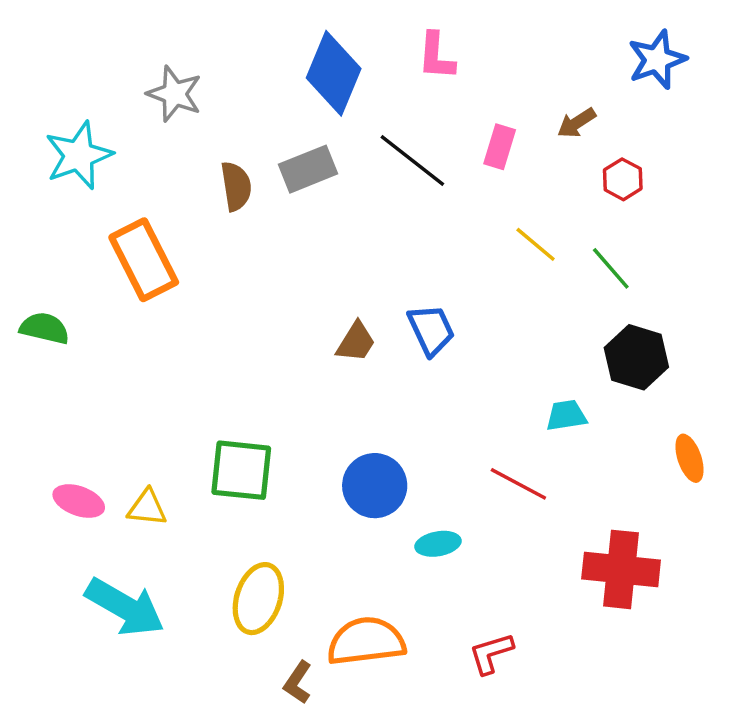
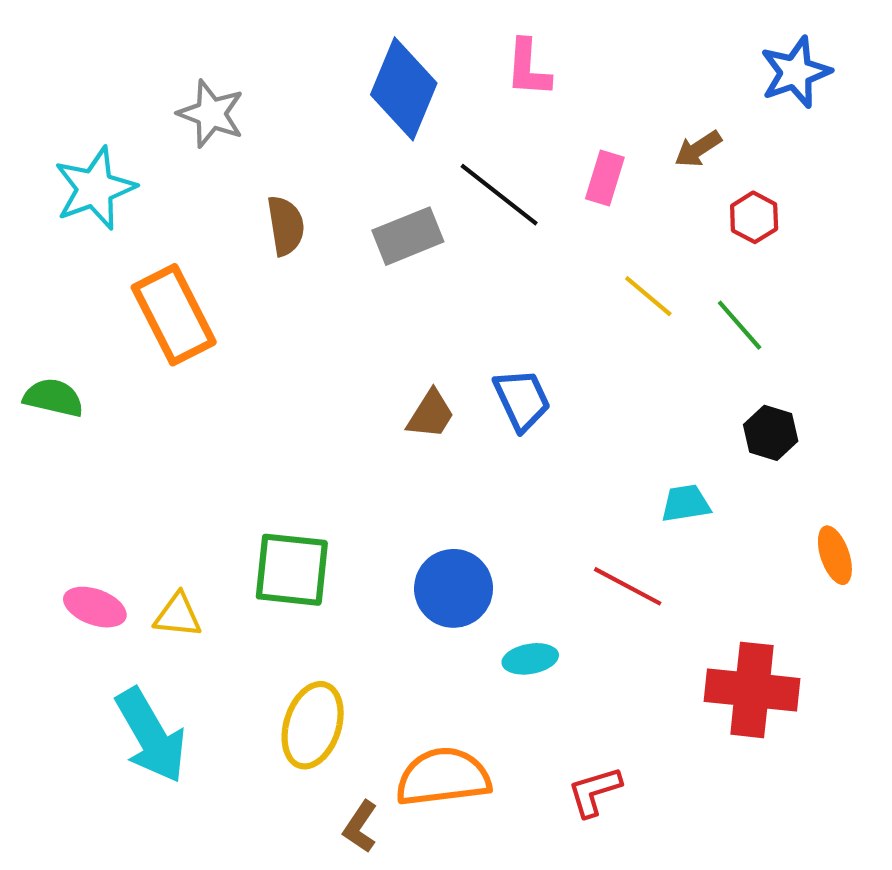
gray rectangle: (308, 169) -> (408, 236), moved
black hexagon: (636, 357) -> (771, 433), size x0.7
cyan arrow: (125, 607) -> (151, 736), turned 30

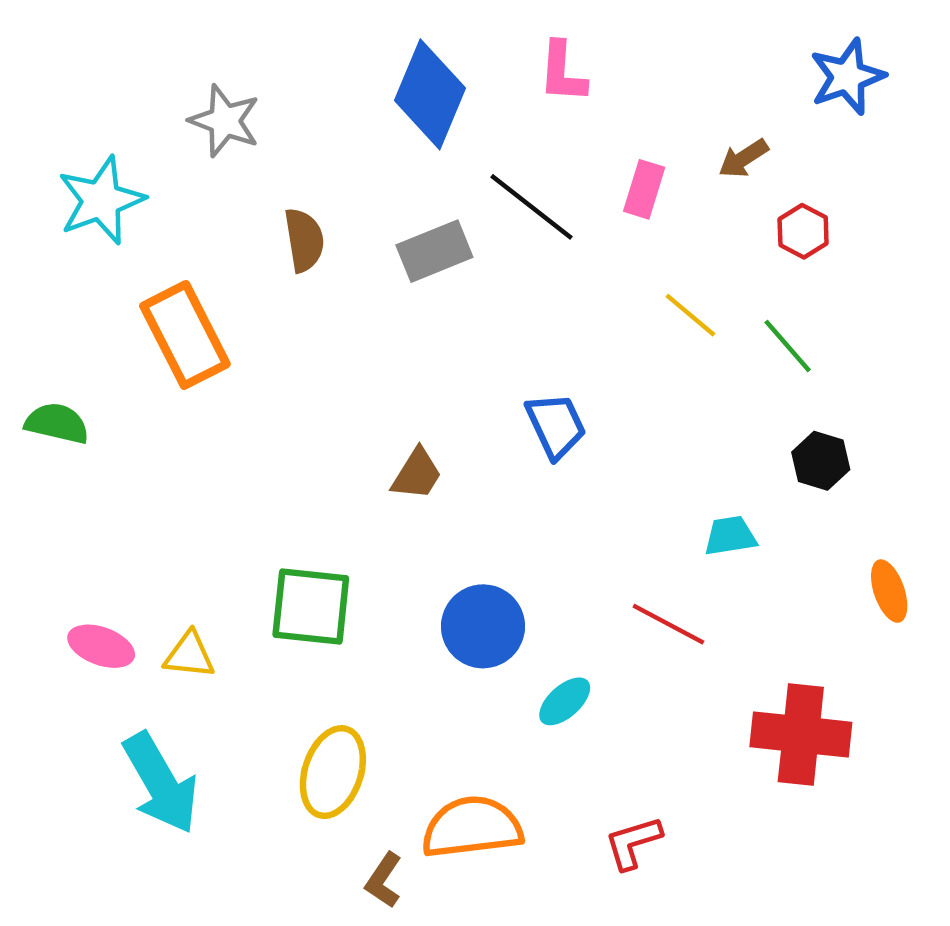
brown trapezoid: (431, 414) -> (417, 474), moved
cyan ellipse: (530, 659) -> (565, 701), turned -32

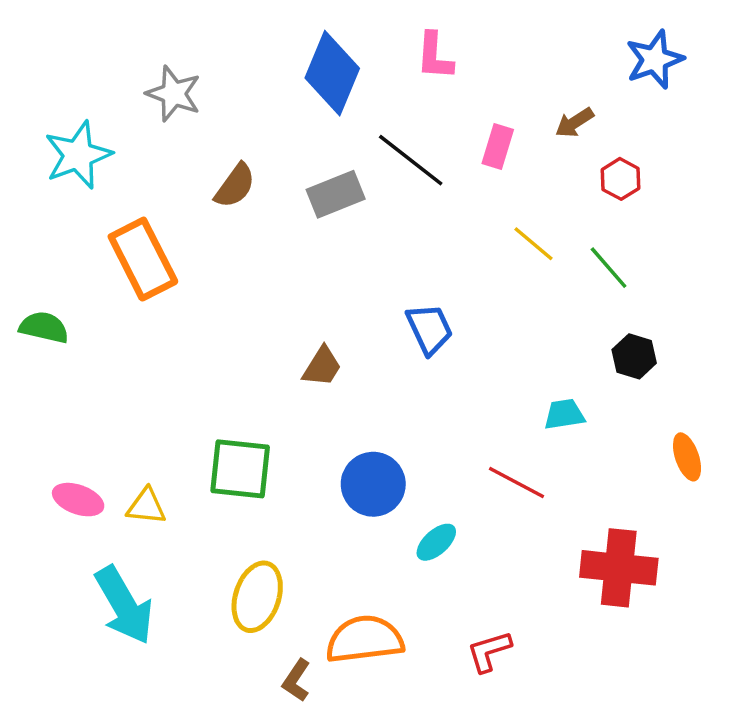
brown semicircle: (304, 240) -> (235, 186), turned 45

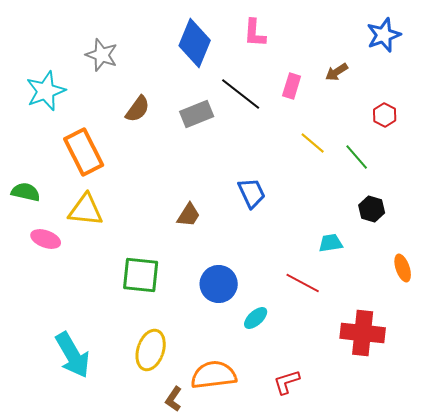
red hexagon: (620, 179) -> (385, 115), moved
pink ellipse: (78, 500) -> (46, 239), moved
yellow triangle: (146, 506) -> (86, 210), moved, size x1.5

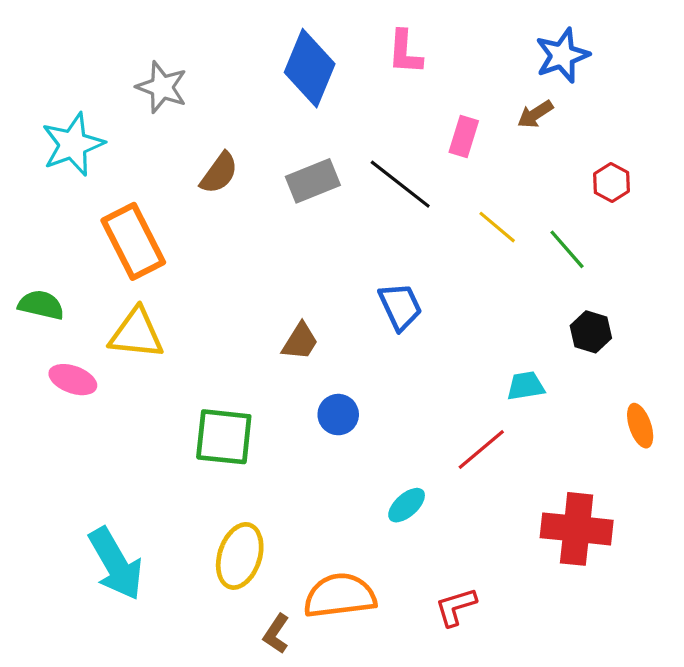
blue star: (384, 35) -> (562, 55), moved
black line: (241, 94) -> (400, 184), moved
red line: (303, 283) -> (481, 449), turned -68
blue circle: (219, 284) -> (338, 415), moved, size x0.7

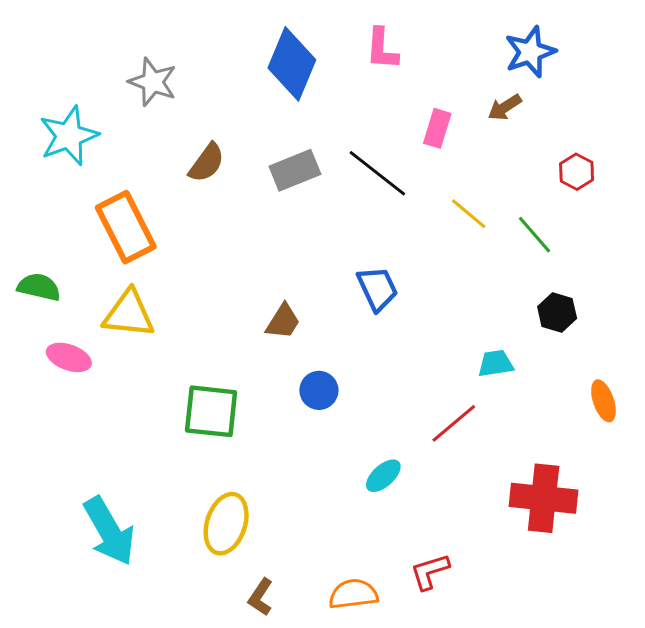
orange semicircle: (340, 596) -> (353, 594), moved, size x0.7

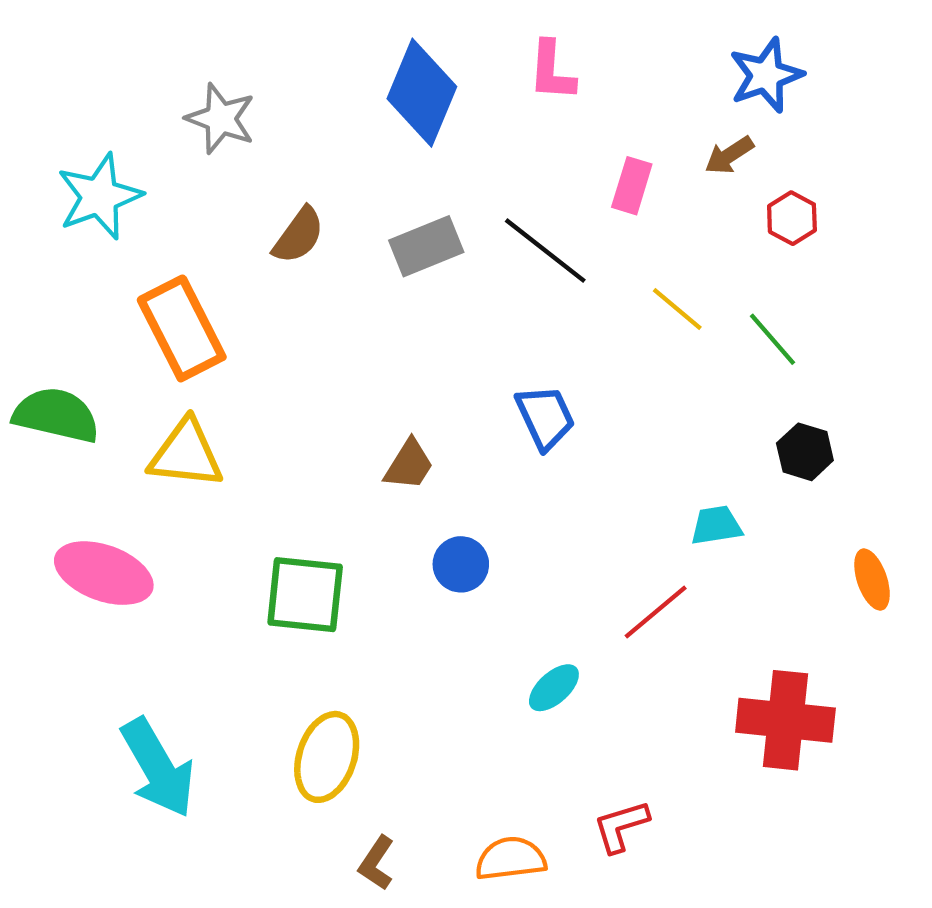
red hexagon: (577, 172) -> (792, 218), moved
green semicircle: (39, 287) -> (56, 415), size x1.4
pink ellipse: (69, 357) -> (104, 573), moved, size x1.5

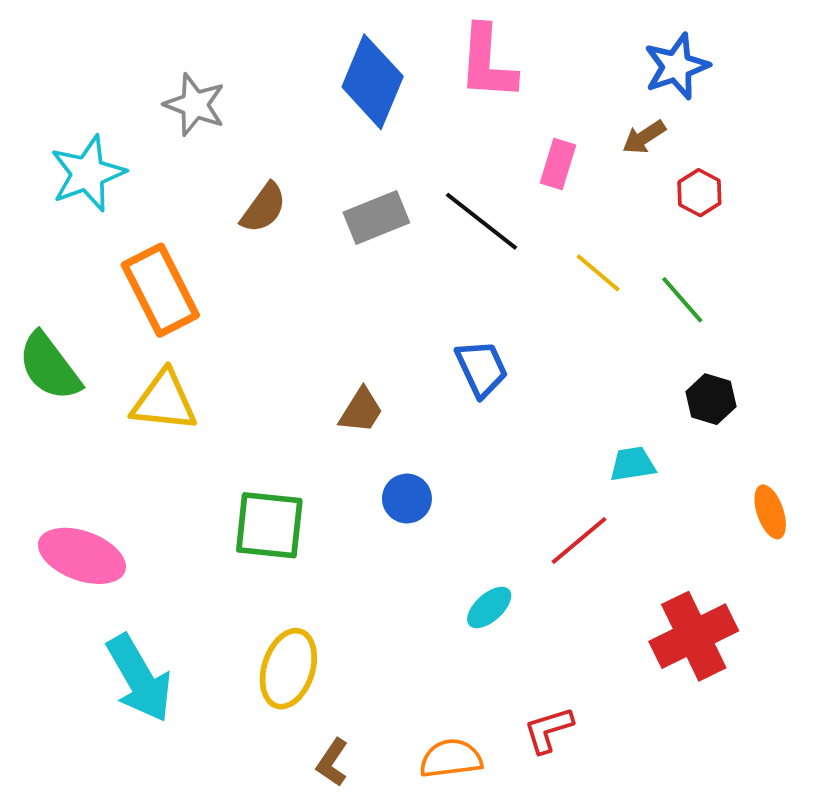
pink L-shape: (552, 71) -> (487, 63), size x1.4
green semicircle: (56, 415) -> (49, 367), turned -140
pink ellipse: (104, 573) -> (82, 556), moved
red cross: (785, 720) -> (694, 636), turned -32

